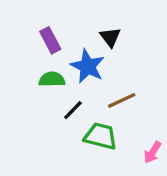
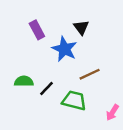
green semicircle: (52, 79) -> (24, 81), moved
black line: (73, 110) -> (47, 89), moved

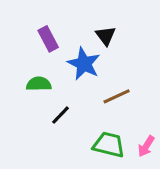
green semicircle: (24, 81) -> (39, 84), moved
green trapezoid: (74, 101) -> (109, 145), moved

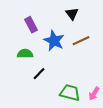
black triangle: (106, 36) -> (72, 14), moved
brown line: (117, 96) -> (81, 41), moved

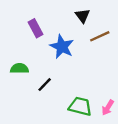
brown line: (81, 41) -> (100, 36), moved
green semicircle: (25, 54) -> (19, 68), moved

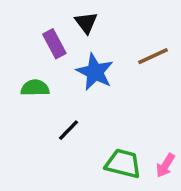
black triangle: (83, 16) -> (86, 23), moved
green semicircle: (19, 68) -> (35, 88), moved

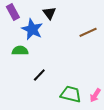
purple rectangle: (54, 44) -> (13, 12), moved
blue star: (95, 72) -> (32, 29), moved

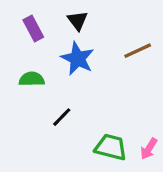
purple rectangle: (13, 12) -> (33, 28), moved
blue star: (32, 29) -> (78, 59), moved

